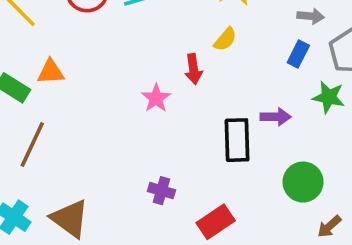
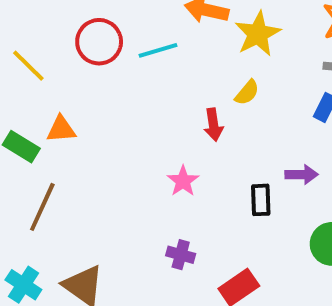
pink star: (156, 98) -> (183, 181), moved
black rectangle: (237, 140) -> (261, 200), size x0.7

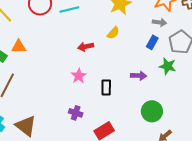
red arrow: (213, 125) -> (86, 47), moved, turned 84
black rectangle: (261, 200) -> (106, 88), moved

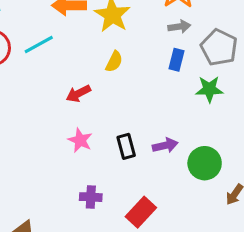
purple arrow: (139, 76) -> (165, 145), moved

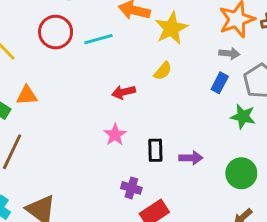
green circle: (205, 163) -> (241, 173), moved
purple cross: (91, 197) -> (131, 188), moved

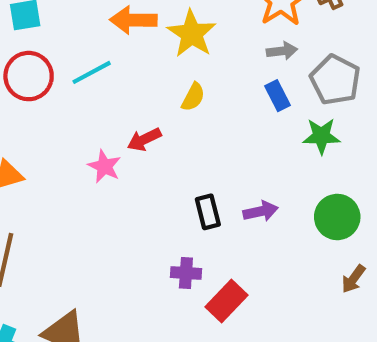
blue rectangle: (220, 83) -> (278, 96), turned -42
pink star: (115, 135) -> (104, 166), moved

